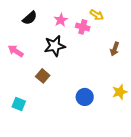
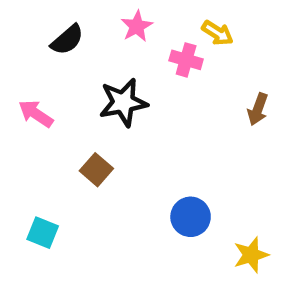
pink star: (61, 20) -> (137, 26), moved
yellow star: (120, 92) -> (251, 255), moved

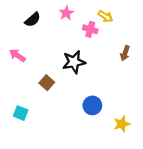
black star: (123, 102) -> (74, 62), moved

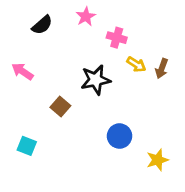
yellow arrow: (105, 16) -> (136, 64), moved

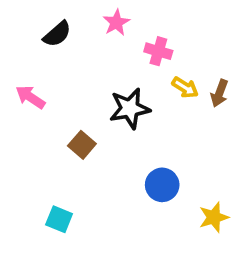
cyan square: (27, 146) -> (59, 219), moved

